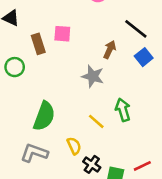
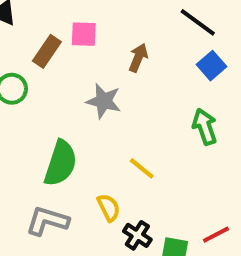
brown rectangle: (38, 44) -> (47, 51), turned 54
brown arrow: (110, 50) -> (138, 58), moved
gray star: (93, 76) -> (104, 101), moved
green arrow: (123, 110) -> (205, 127), moved

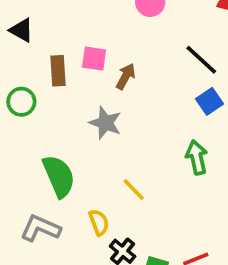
brown rectangle: (47, 51) -> (58, 71), turned -44
brown arrow: (138, 58) -> (126, 76), moved
green semicircle: (61, 163) -> (59, 176), turned -48

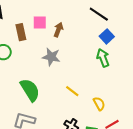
green arrow: (197, 157) -> (103, 58), moved
yellow semicircle: (99, 222) -> (99, 104), moved

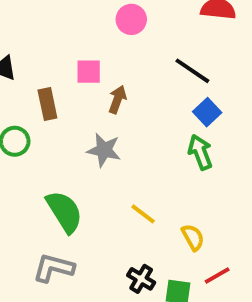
pink square: (40, 22) -> (89, 72), moved

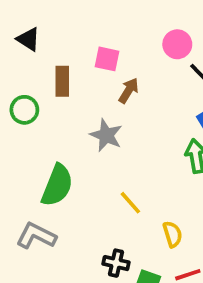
pink circle: (131, 19) -> (177, 44), moved
green semicircle: (64, 212) -> (57, 185), turned 42
black cross: (141, 279) -> (116, 263), turned -30

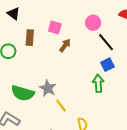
gray star: (106, 135) -> (48, 88), moved
green semicircle: (57, 185) -> (23, 93), turned 80

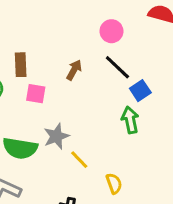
pink square: (55, 28) -> (36, 94), moved
black line: (106, 42) -> (117, 67), moved
gray star: (48, 88) -> (56, 136), turned 30

